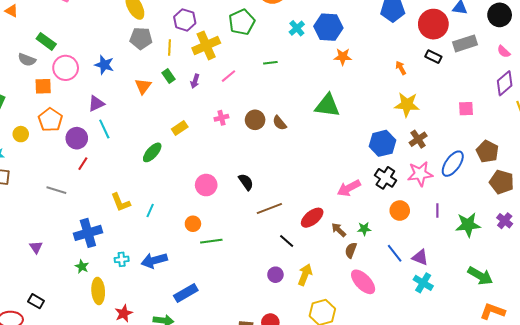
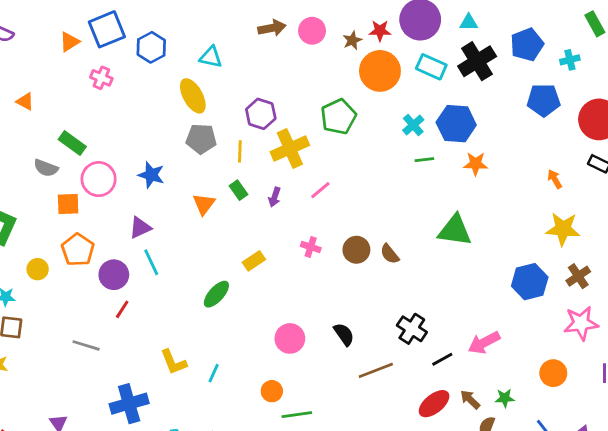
green line: (270, 63) -> (424, 160), moved
pink cross: (221, 118) -> (311, 247), turned 32
black cross: (385, 178) -> (412, 329), moved
red ellipse: (312, 218) -> (434, 404), moved
black line: (287, 241) -> (442, 359), moved, turned -70

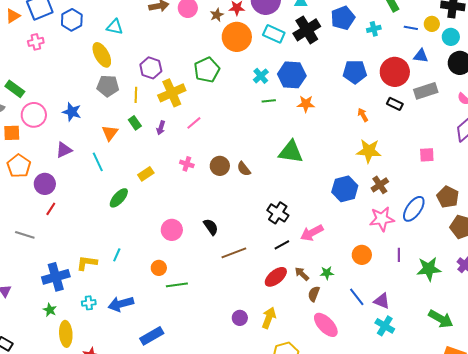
pink cross: (101, 78) -> (36, 42), turned -35
blue pentagon: (544, 100) -> (355, 72), moved
cyan line: (151, 262) -> (98, 162), moved
black cross: (412, 329) -> (278, 213), moved
yellow L-shape: (173, 362) -> (87, 263), moved, turned 120

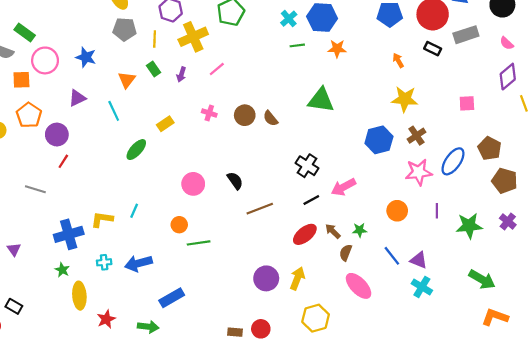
purple circle: (240, 318) -> (266, 278), size x1.5

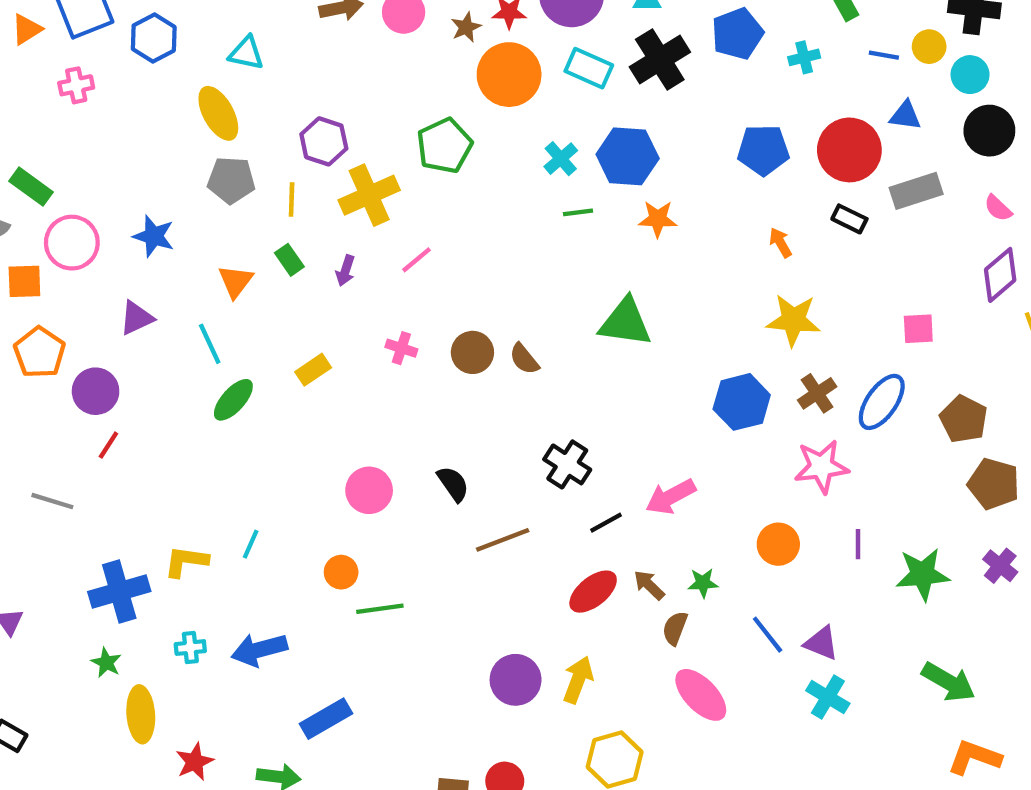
green ellipse: (136, 150) -> (233, 400), moved
blue ellipse: (453, 161) -> (882, 402), moved
black cross: (307, 166) -> (567, 464), moved

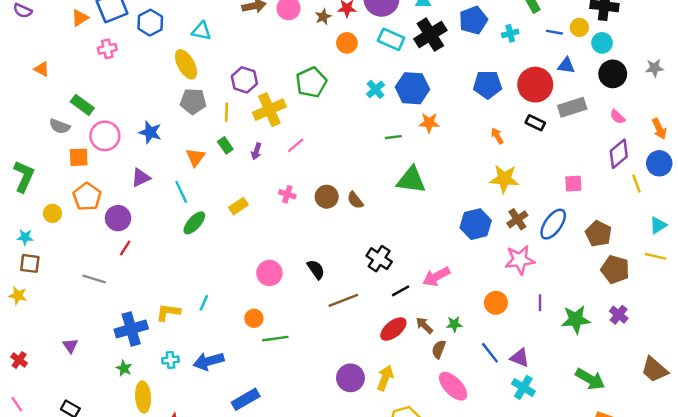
orange circle: (509, 75) -> (347, 43), size x0.6
green line: (578, 212) -> (393, 137), moved

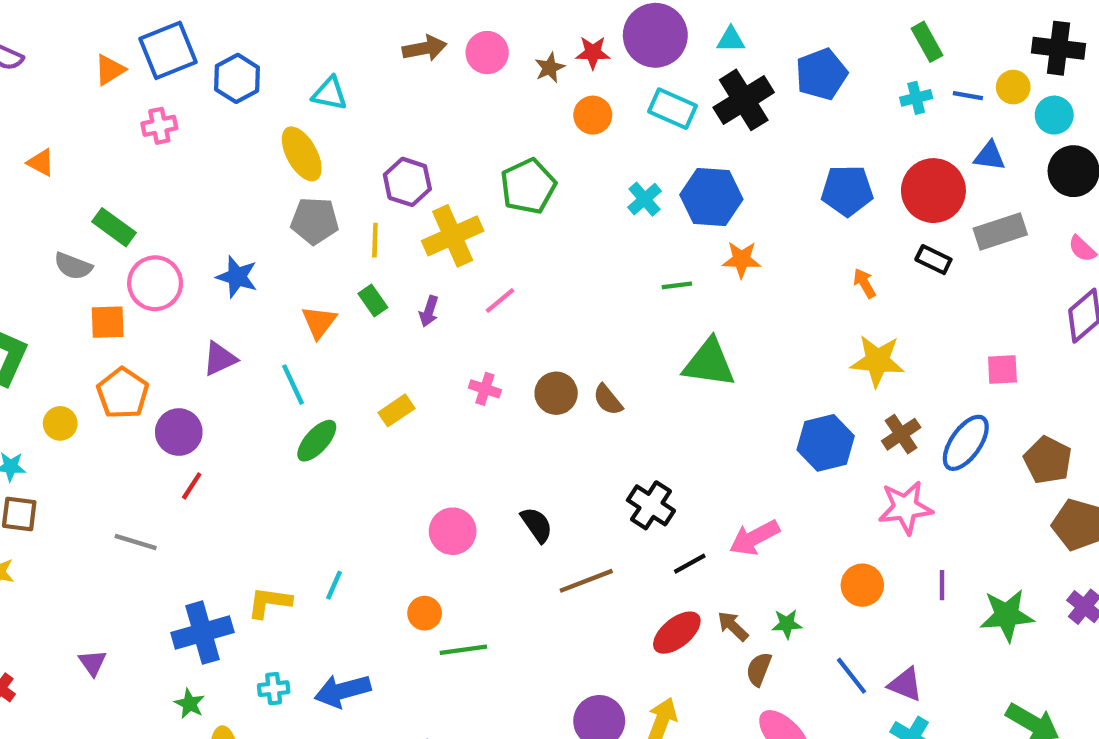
cyan cross: (510, 33) -> (916, 98), moved

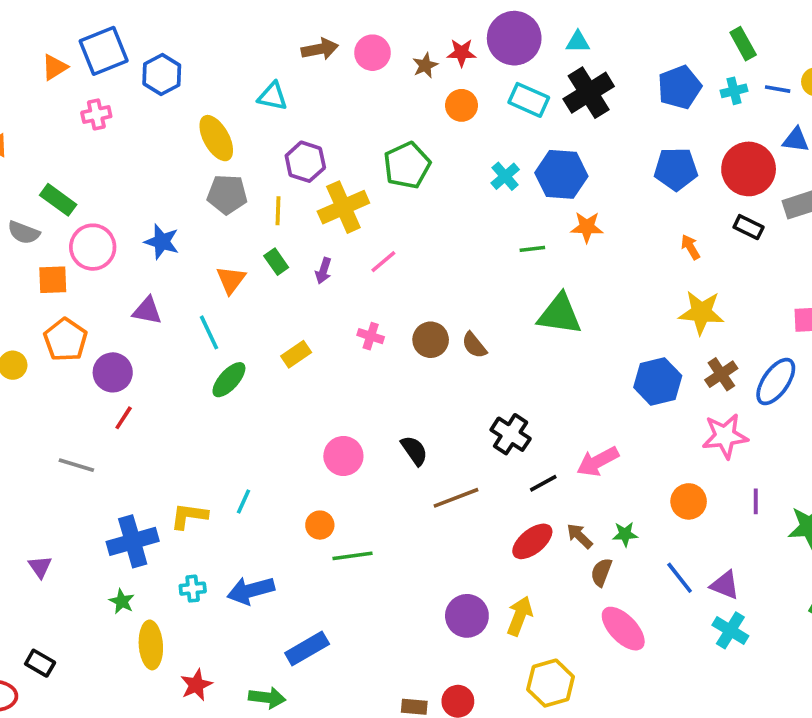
blue pentagon: (821, 74) -> (680, 87), moved
cyan triangle: (330, 94) -> (273, 96), moved
purple triangle: (220, 359) -> (147, 311), turned 36

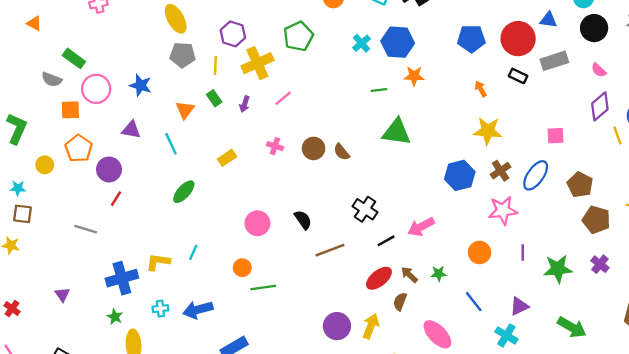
green ellipse: (229, 380) -> (184, 192), moved
brown semicircle: (601, 572) -> (400, 302), moved
purple triangle: (725, 585) -> (519, 306), moved, turned -48

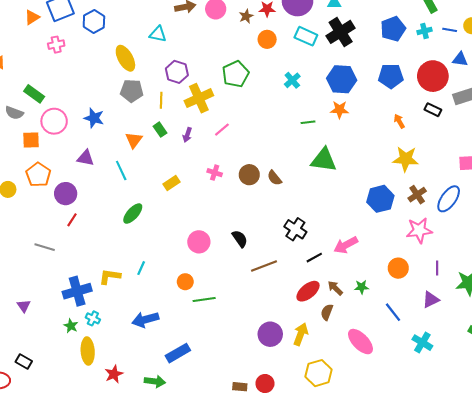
blue hexagon: (398, 42) -> (342, 79), moved
purple triangle: (519, 306) -> (431, 300), moved
cyan cross: (160, 309) -> (93, 318), moved, turned 32

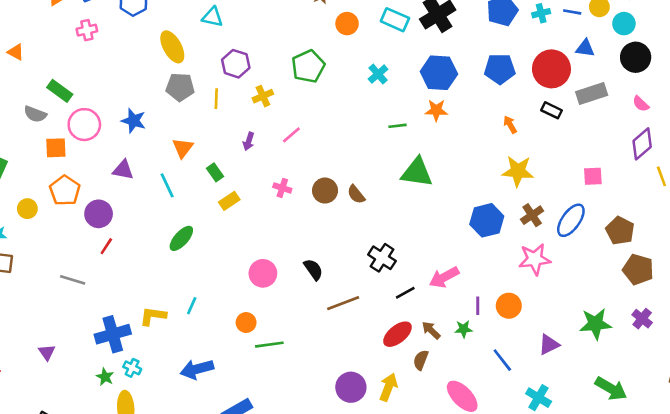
yellow cross: (199, 98) -> (263, 96), size x0.6
green rectangle: (160, 130) -> (215, 172), moved
purple line: (437, 268) -> (478, 306), moved

